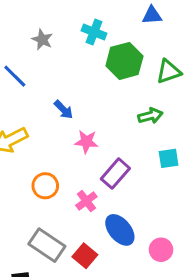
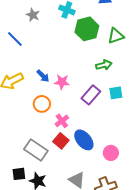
blue arrow: (64, 110) -> (43, 76), moved
purple rectangle: (115, 174) -> (91, 95), moved
orange circle: (45, 186) -> (42, 104), moved
red square: (85, 256) -> (61, 141), moved

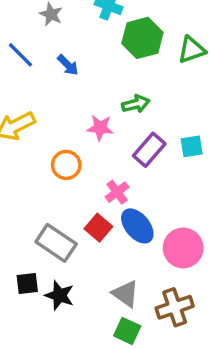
green arrow: (104, 65) -> (136, 104), moved
blue arrow: (43, 76) -> (68, 65), moved
pink cross: (62, 121) -> (117, 192), moved
pink circle: (111, 153) -> (183, 248), size x1.5

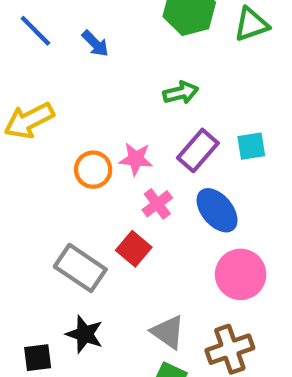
pink star: (100, 128) -> (136, 159), moved
blue ellipse: (137, 226) -> (217, 210), moved
black square: (27, 284) -> (38, 358), moved

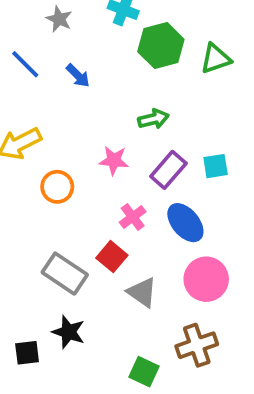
pink star: (136, 159) -> (114, 160), moved
orange circle: (93, 170) -> (57, 187), moved
gray triangle: (168, 332) -> (142, 292), moved

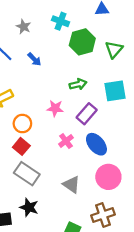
green triangle: (216, 59) -> (114, 49), turned -30
cyan square: (216, 166) -> (115, 91), moved, size x1.5
red square: (112, 257) -> (21, 146), moved

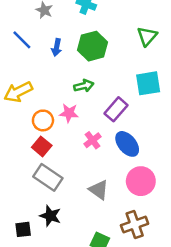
green hexagon: (82, 42) -> (92, 46), moved
blue arrow: (34, 59) -> (57, 47), turned 56
green arrow: (78, 84) -> (84, 86), moved
pink star: (55, 108) -> (69, 113), moved

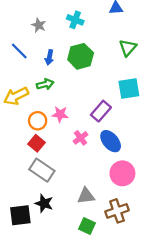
green arrow: (84, 86) -> (45, 84), moved
gray triangle: (99, 190) -> (86, 196), moved, turned -42
black square: (23, 229) -> (20, 215), size x1.5

